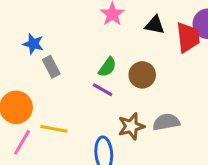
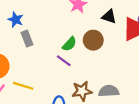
brown circle: (142, 75) -> (93, 40), moved

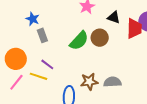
green semicircle: (69, 44) -> (79, 41), size x1.5
purple line: (64, 61) -> (47, 64), moved

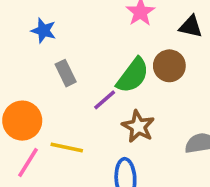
blue star: (33, 19) -> (44, 31), moved
purple line: (47, 64) -> (105, 100), moved, turned -72
brown star: (89, 82) -> (138, 126), moved, turned -30

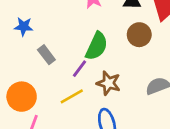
brown circle: (169, 66) -> (139, 35), moved
yellow line: (67, 148) -> (72, 96), moved, turned -30

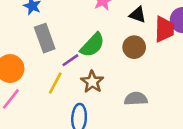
gray rectangle: (46, 55) -> (45, 38), size x1.5
yellow line: (72, 96) -> (55, 83), turned -50

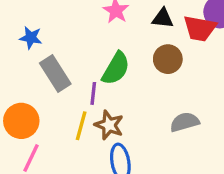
red trapezoid: (164, 29) -> (200, 28), turned 112
purple line: (70, 60) -> (93, 93), turned -36
brown star: (92, 82) -> (109, 125), moved

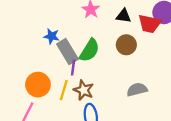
blue star: (31, 38) -> (52, 36), moved
gray rectangle: (55, 73) -> (67, 52), moved
orange circle: (21, 121) -> (38, 85), moved

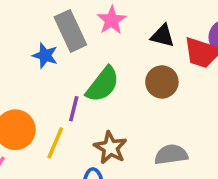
gray rectangle: (67, 52) -> (70, 31), moved
brown star: (84, 90) -> (110, 148), moved

